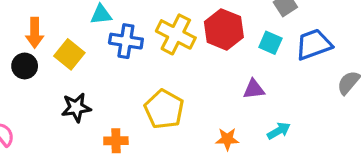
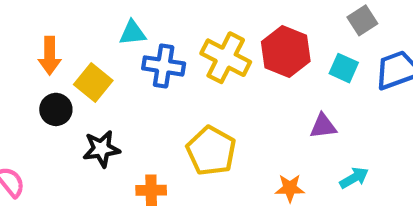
black circle: (25, 66) -> (56, 109), moved

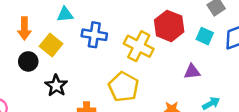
cyan triangle: (133, 33) -> (65, 14), moved
yellow cross: (226, 58) -> (139, 46), moved
black star: (101, 149) -> (56, 86), turned -30

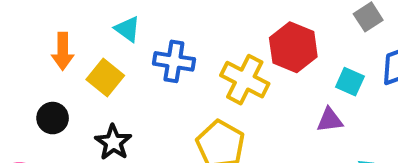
cyan triangle: (65, 14) -> (127, 29), turned 42
cyan square: (205, 36) -> (350, 82), moved
black circle: (28, 61) -> (53, 118), moved

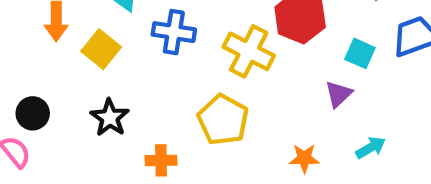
black circle: (53, 118) -> (33, 113), moved
purple triangle: (330, 120) -> (339, 94), turned -36

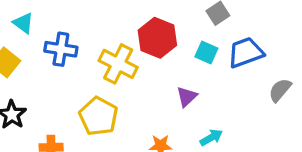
cyan square: (360, 53) -> (206, 52), moved

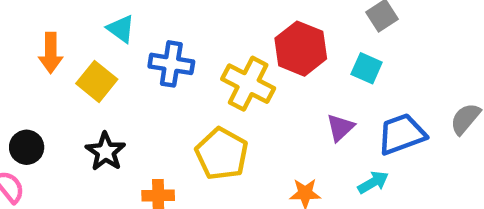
blue trapezoid: (246, 52) -> (402, 134), moved

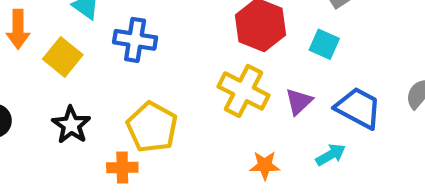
yellow cross: (248, 84) -> (244, 91), moved
blue trapezoid: (402, 134) -> (358, 108), turned 48
yellow pentagon: (222, 154) -> (152, 127), moved

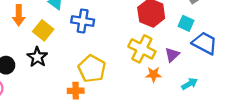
blue trapezoid: (358, 108) -> (205, 43), moved
black star: (71, 125) -> (37, 57), moved
orange star: (265, 165) -> (154, 74), moved

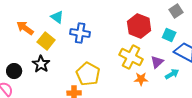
orange arrow: (19, 15) -> (25, 28), turned 126
cyan arrow: (190, 84) -> (172, 74), moved

